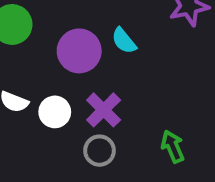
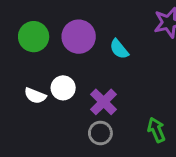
purple circle: (79, 51) -> (79, 37), moved
white circle: (55, 112) -> (63, 88), moved

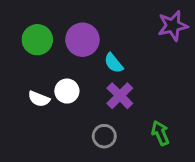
cyan semicircle: (119, 49) -> (114, 63), moved
purple cross: (104, 102) -> (120, 96), moved

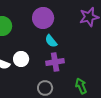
purple circle: (82, 40) -> (43, 18), moved
purple cross: (120, 96) -> (55, 62), turned 36

